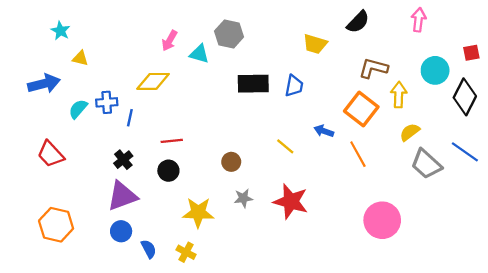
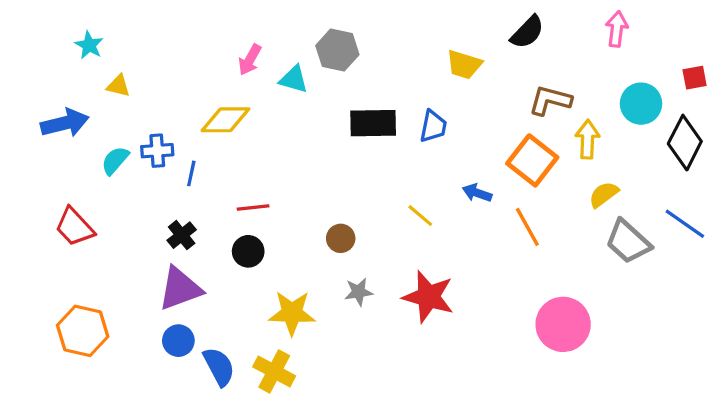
blue semicircle: (149, 249) -> (219, 367), size x1.4
yellow cross: (186, 252) -> (274, 371), size x1.4

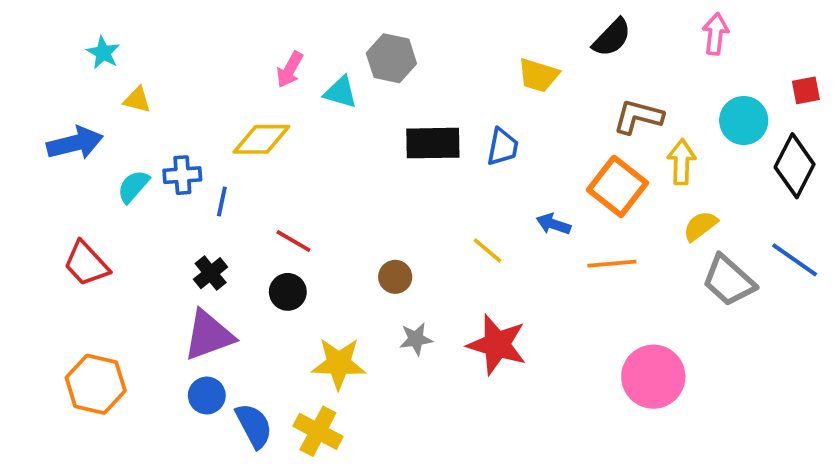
red line: (253, 207) -> (293, 241), turned 36
orange line: (527, 227) -> (612, 264), turned -66

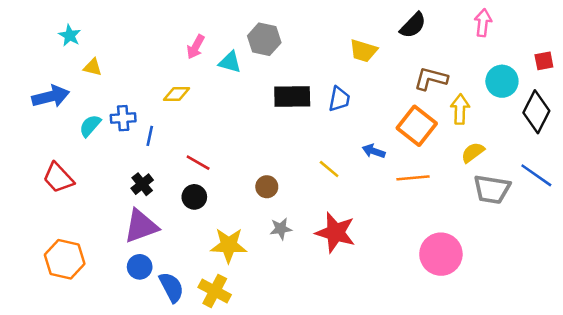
yellow diamond: (261, 139) -> (177, 94), size x0.7
gray trapezoid: (729, 281) -> (492, 189), turned -33

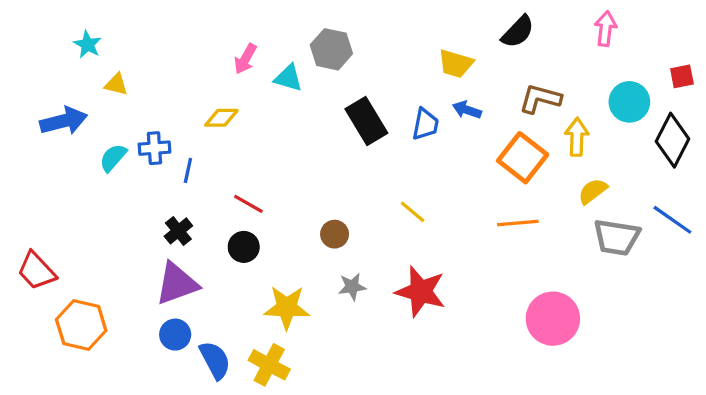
black rectangle: (292, 96) -> (366, 121), turned 60
blue arrow: (374, 151) -> (467, 110), moved
red trapezoid: (58, 178) -> (37, 271), moved

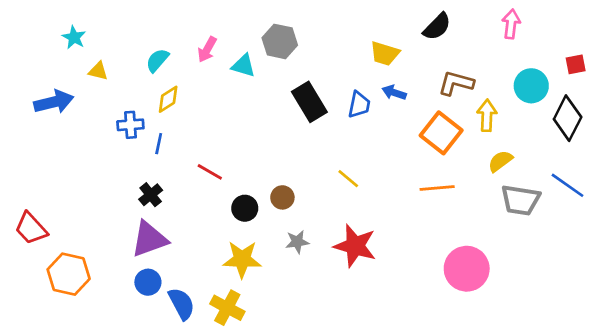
yellow diamond: (221, 118) -> (168, 99), moved, turned -32
cyan semicircle: (113, 158) -> (157, 60), moved
black circle: (244, 247) -> (245, 208), moved

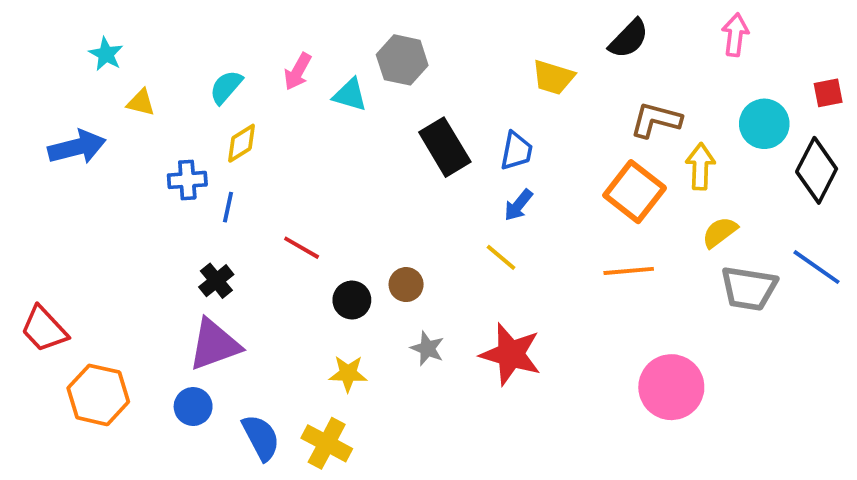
blue arrow: (394, 93) -> (518, 205), moved, turned -70
gray star: (297, 242) -> (427, 348), turned 30
yellow star: (242, 259) -> (348, 374), size x0.7
blue circle: (148, 282) -> (193, 407), moved

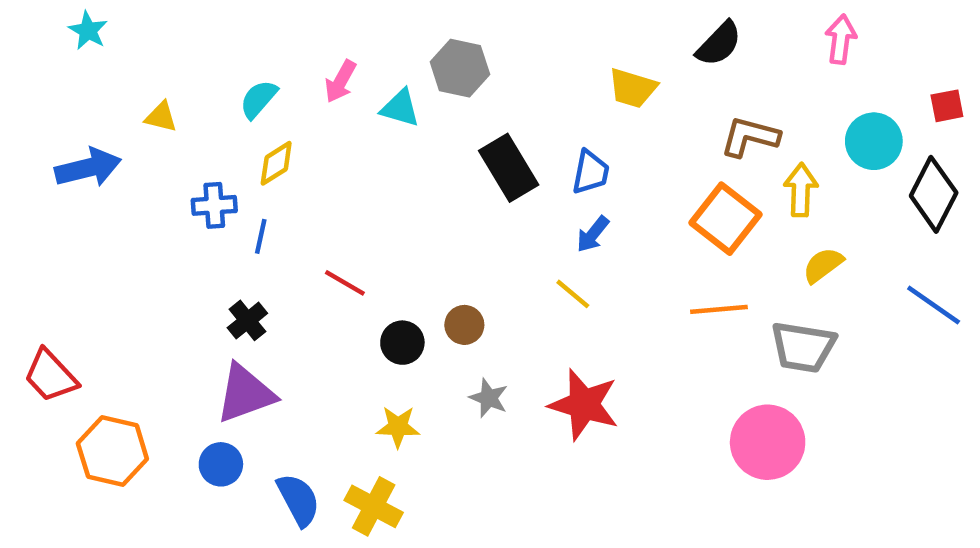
cyan star: (106, 54) -> (88, 31), moved
gray trapezoid: (749, 288) -> (803, 347), moved

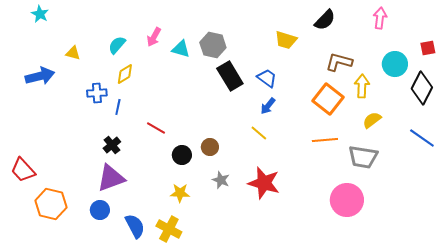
gray hexagon: (460, 68) -> (213, 45), moved
blue trapezoid: (591, 172) -> (267, 78), turned -65

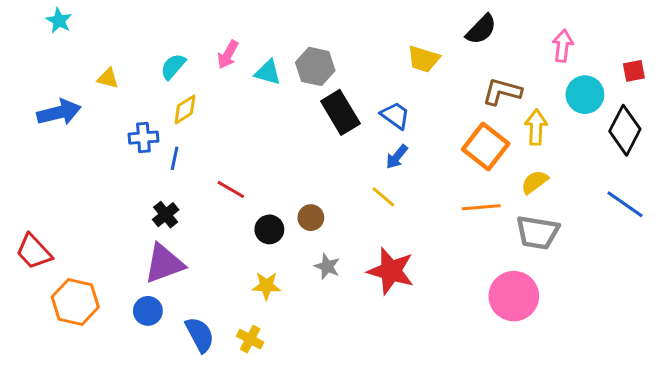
pink arrow: (380, 18) -> (563, 46), moved
yellow semicircle: (372, 120) -> (535, 182), moved
yellow cross: (169, 229) -> (250, 339), size x0.7

